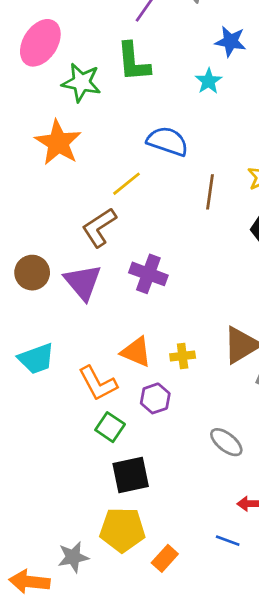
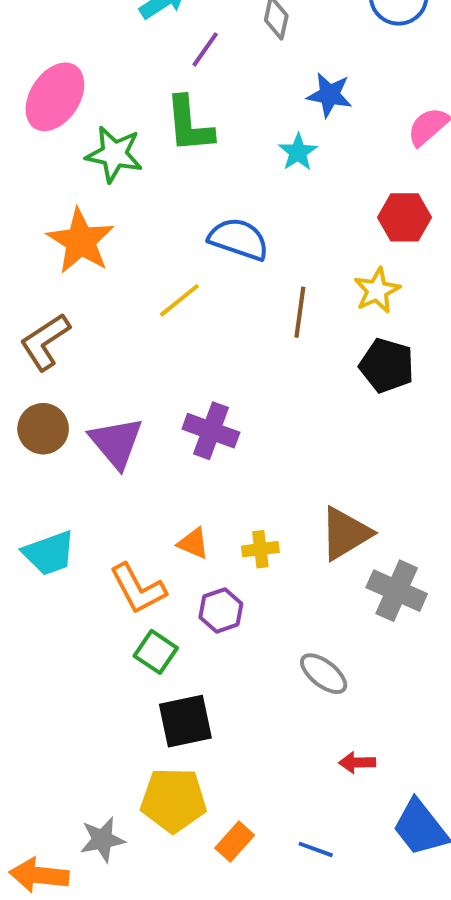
brown L-shape: (99, 227) -> (45, 342), moved
orange triangle: (136, 352) -> (193, 543), size x0.7
blue line: (228, 541) -> (316, 849), moved

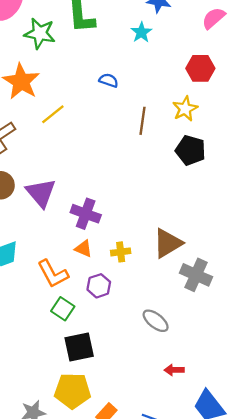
blue semicircle: (239, 239) -> (109, 80), size x0.6
yellow line: (179, 300) -> (53, 114), moved
purple cross: (211, 431) -> (86, 214), moved

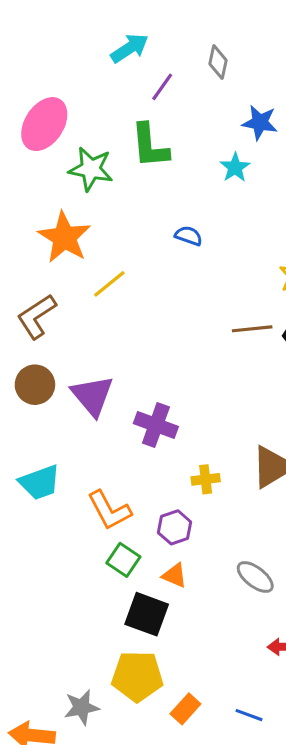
brown line: (142, 121) -> (252, 329), moved, turned 76
orange triangle: (83, 249) -> (175, 575), moved
black square: (79, 347) -> (147, 614), turned 32

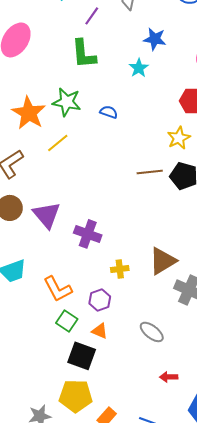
green star: (91, 169) -> (67, 102), moved

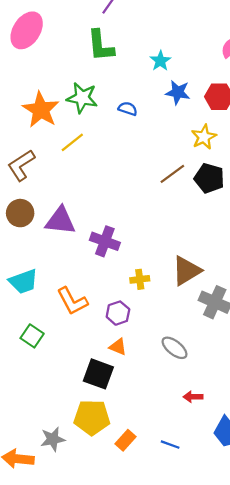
blue star: (155, 39) -> (178, 92), moved
brown line: (150, 172) -> (172, 174), turned -30
purple triangle: (47, 215) -> (60, 221), turned -44
green square: (67, 321) -> (32, 336), moved

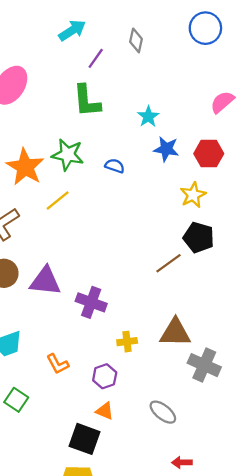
brown line: (172, 174) -> (168, 263), moved
brown triangle: (186, 271) -> (175, 333), turned 32
orange L-shape: (72, 301) -> (58, 364), size x0.7

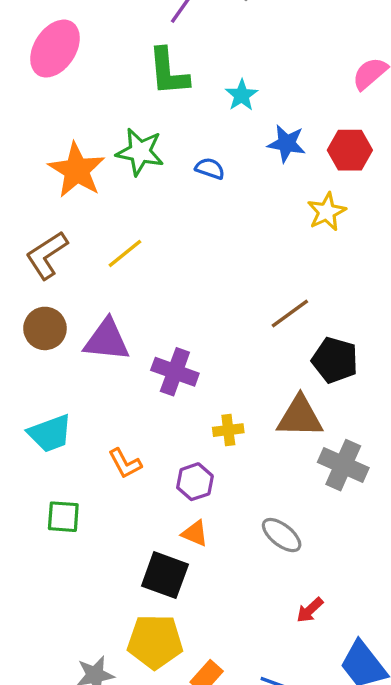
cyan star: (148, 117) -> (242, 95), moved
yellow line: (58, 201) -> (125, 253), moved
black pentagon: (199, 237) -> (335, 360), moved
green square: (16, 400) -> (63, 517), turned -30
red arrow: (182, 462) -> (310, 610), turned -42

